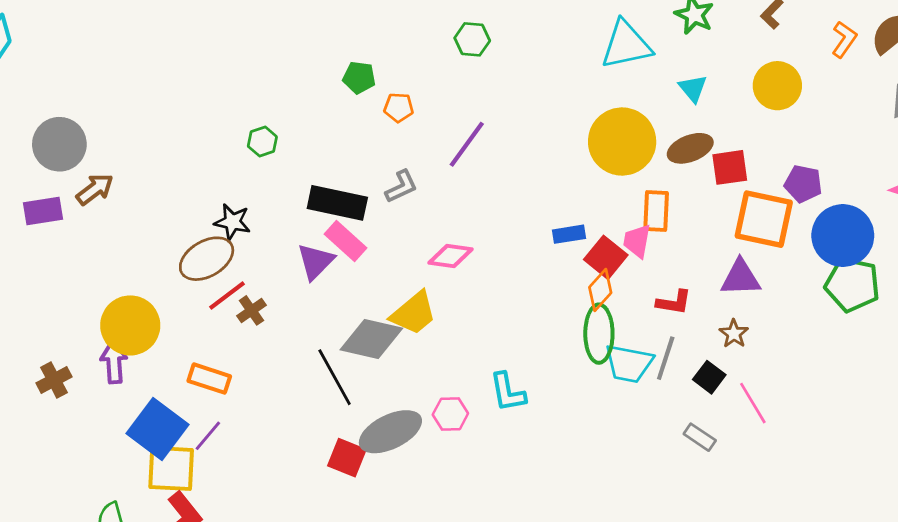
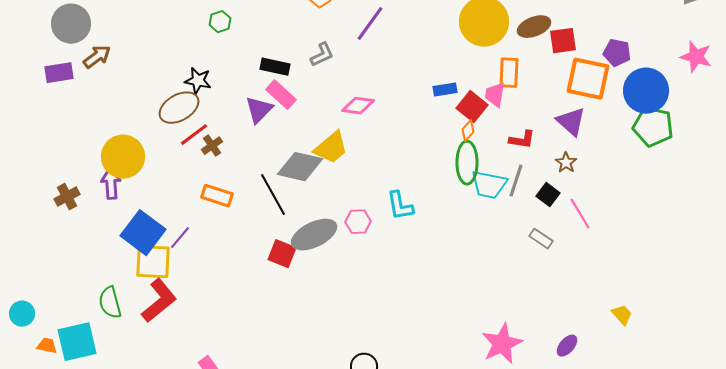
black rectangle: (337, 203) -> (275, 67), size x0.7
purple triangle: (741, 278) -> (571, 122), turned 44
orange diamond: (600, 290) -> (468, 131), size x0.7
orange rectangle: (209, 379) -> (217, 196), moved

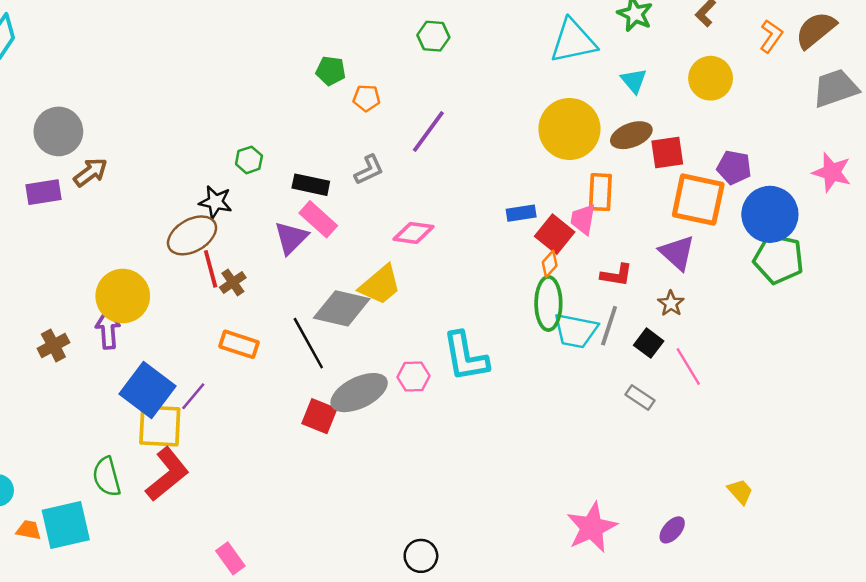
green hexagon: (220, 22) -> (249, 160), moved
red line: (194, 135) -> (211, 269), turned -68
cyan L-shape: (400, 206) -> (465, 357), size x1.4

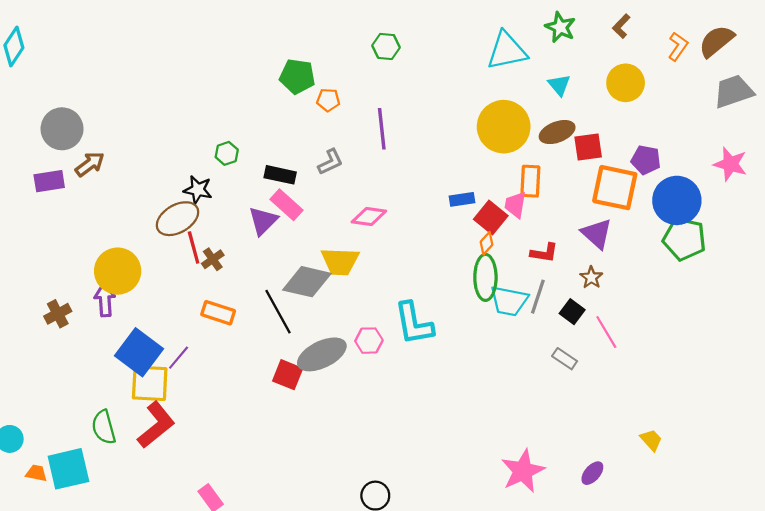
green pentagon: (331, 71) -> (297, 76), size x1.4
purple line: (428, 131) -> (382, 129), turned -42
yellow trapezoid: (380, 285) -> (340, 261), turned 42

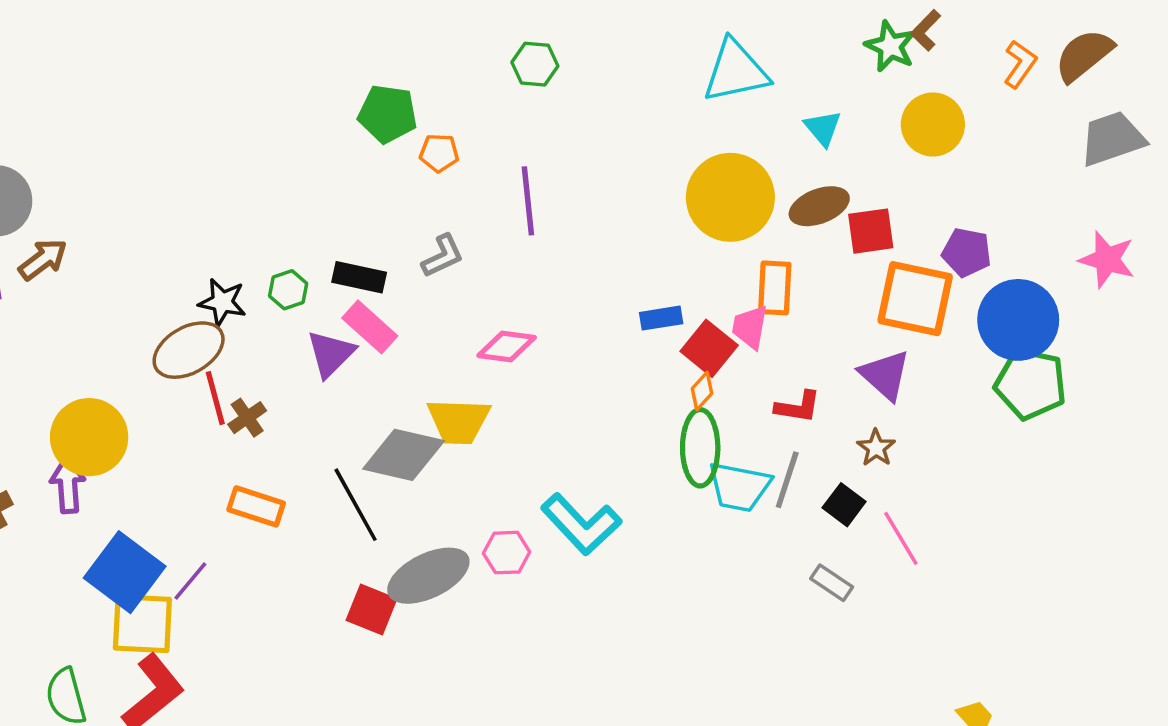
green star: (560, 27) -> (890, 46), moved
green hexagon: (227, 153) -> (288, 290), moved
cyan L-shape: (414, 323) -> (581, 524), turned -33

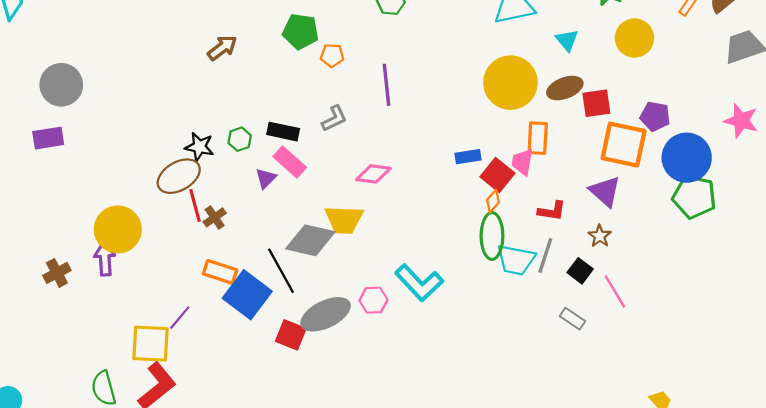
brown arrow: (43, 259) -> (222, 48), moved
purple triangle: (331, 354) -> (266, 178), size x0.7
blue square: (125, 572) -> (247, 295), moved

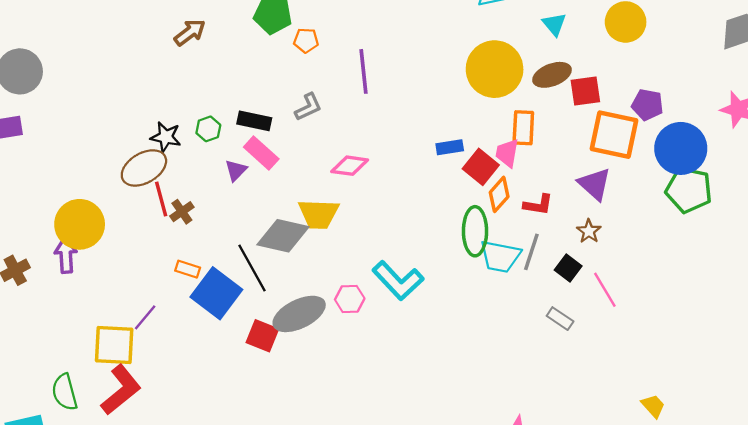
orange diamond: (493, 201) -> (499, 194), moved, size x1.4
orange rectangle: (220, 272) -> (188, 269), size x0.7

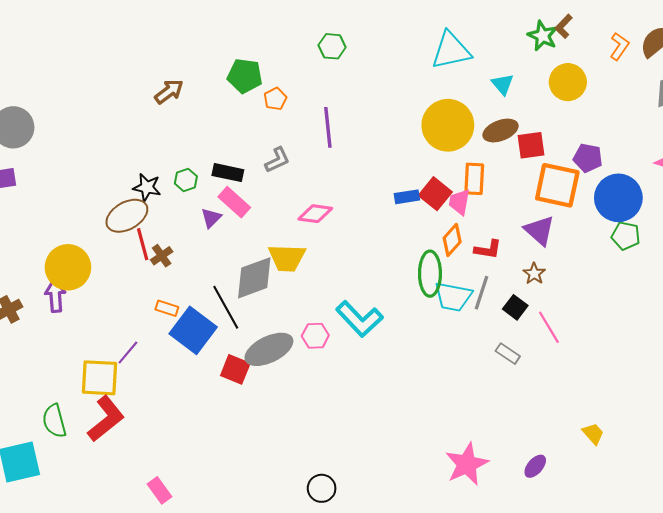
orange pentagon: (306, 40) -> (275, 99), turned -30
red square: (481, 167) -> (435, 194), moved
green pentagon: (689, 190) -> (626, 236), size x0.7
gray diamond: (283, 236) -> (254, 278), turned -33

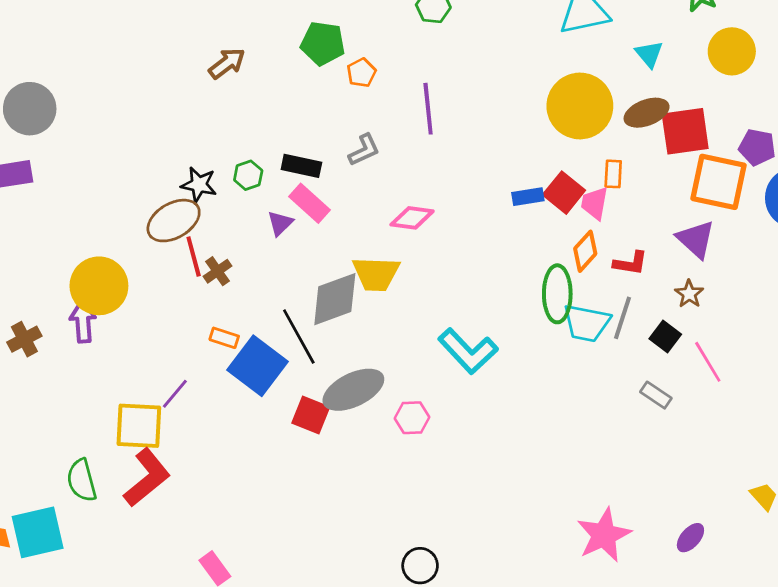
red square: (531, 145) -> (685, 131), size x1.4
orange rectangle: (474, 179) -> (613, 174), size x0.7
pink hexagon: (315, 336) -> (412, 418), moved

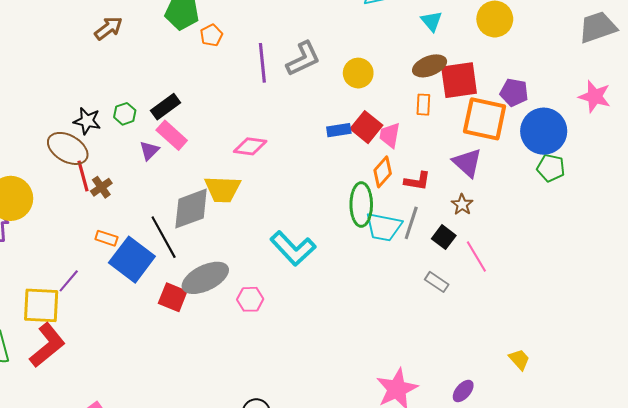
yellow circle: (580, 106) -> (358, 73), moved, size x0.6
gray L-shape: (364, 150) -> (303, 59), moved, size x1.4
black rectangle: (301, 166) -> (166, 107), turned -48
orange rectangle: (613, 174) -> (423, 105), moved
brown ellipse: (174, 221) -> (68, 148), turned 60

